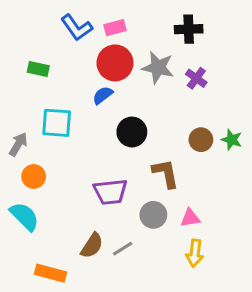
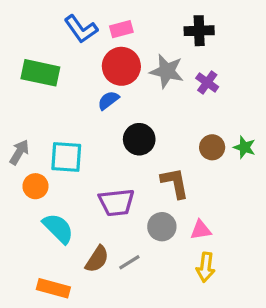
green rectangle: (38, 69) -> (40, 73), size x1.6
cyan square: (57, 123) -> (66, 157), moved
cyan semicircle: (24, 216) -> (58, 228), moved

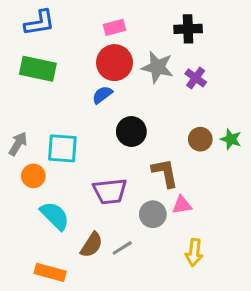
blue L-shape: (81, 29) -> (39, 23), moved, turned -64
pink triangle: (201, 230) -> (182, 205), moved

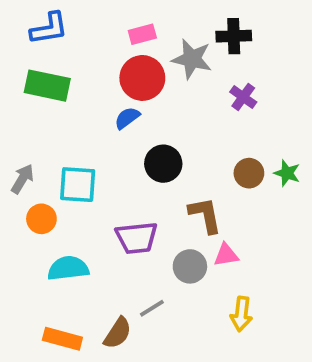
gray star: (157, 67) -> (192, 59), moved
cyan semicircle: (55, 216) -> (68, 268), turned -52
brown semicircle: (92, 245) -> (118, 333), moved

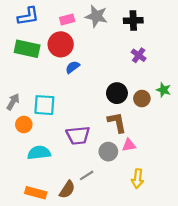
pink rectangle: (142, 34) -> (67, 19), moved
gray star: (192, 59) -> (96, 16), moved
red circle: (142, 78) -> (61, 44), moved
black circle: (163, 164) -> (117, 93), moved
green star: (287, 173) -> (164, 90), moved

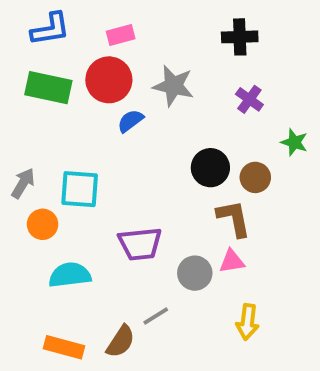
gray star: (96, 16) -> (173, 86), moved
green star: (164, 90) -> (294, 142), moved
brown L-shape: (117, 122) -> (234, 218), moved

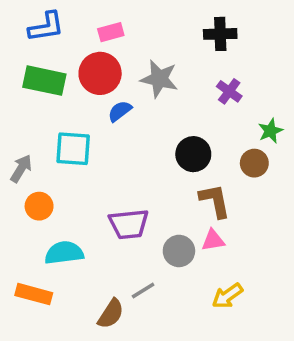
green star: (294, 142) -> (270, 131), turned 30
brown circle: (255, 177) -> (254, 163), moved
cyan square: (80, 189) -> (73, 149), moved
yellow arrow: (247, 322) -> (227, 296), turned 48
orange rectangle: (64, 347) -> (34, 294), moved

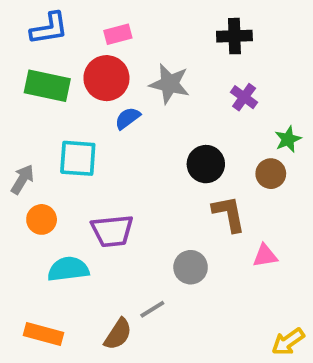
purple trapezoid: (129, 224) -> (112, 231), moved
pink triangle: (213, 240) -> (265, 256), moved
orange rectangle: (34, 294) -> (43, 334), moved
yellow arrow: (227, 296) -> (288, 342), moved

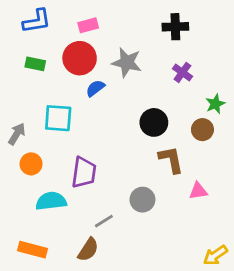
green rectangle: (47, 86) -> (35, 64), size x0.6
purple trapezoid: (112, 231) -> (84, 172), turned -76
gray line: (152, 309) -> (104, 221), moved

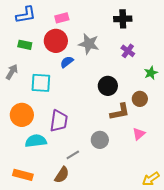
brown circle: (202, 130) -> (140, 99), moved
gray arrow: (17, 134) -> (12, 72), moved
brown L-shape: (171, 160) -> (120, 112), turned 90
orange circle: (31, 164) -> (22, 115), size x1.5
pink triangle: (198, 191) -> (139, 134), turned -32

